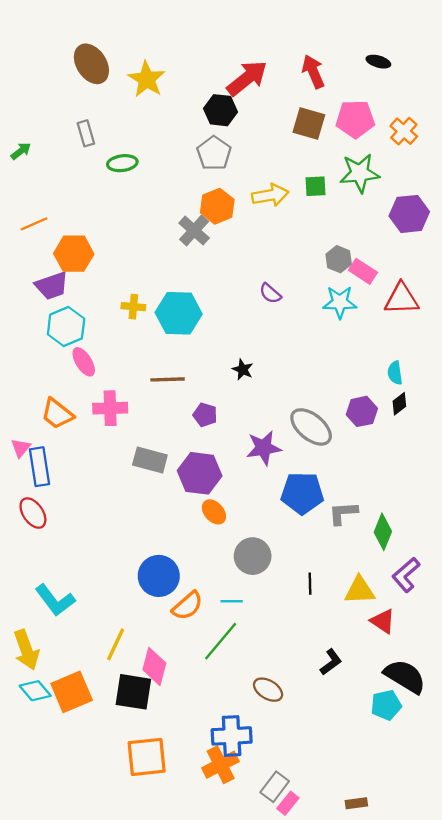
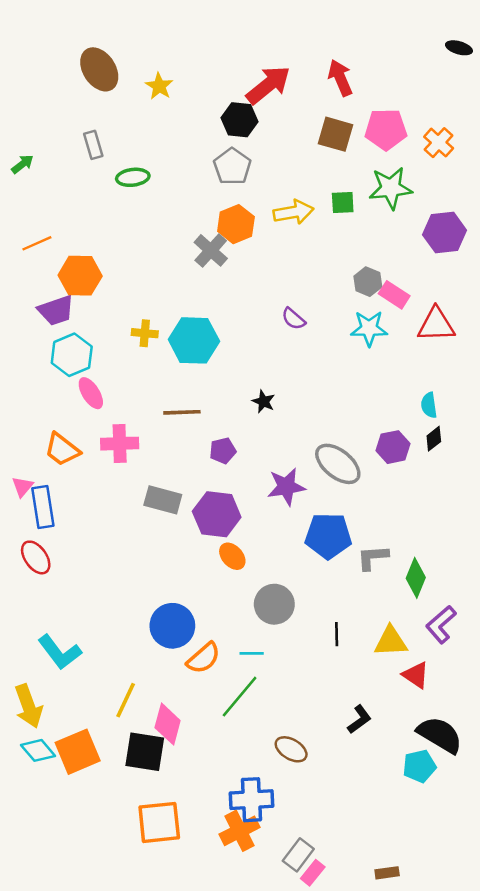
black ellipse: (378, 62) -> (459, 48), moved
yellow star: (147, 79) -> (159, 86), size x0.7
purple pentagon: (205, 415) -> (223, 451), turned -30

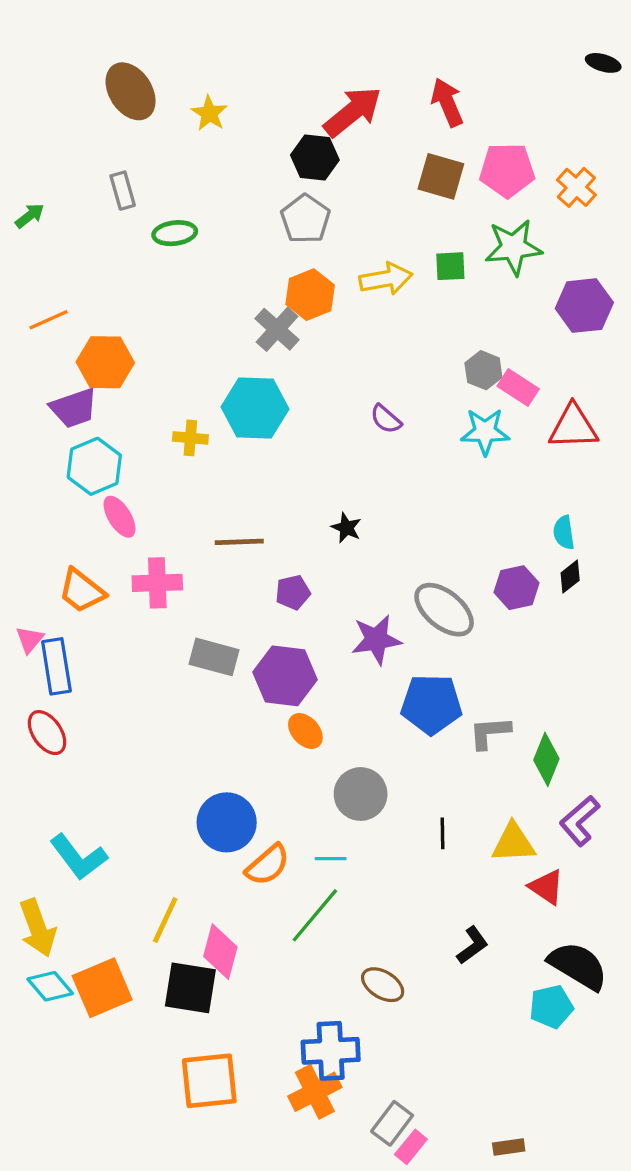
cyan hexagon: (194, 340) -> (255, 408), moved

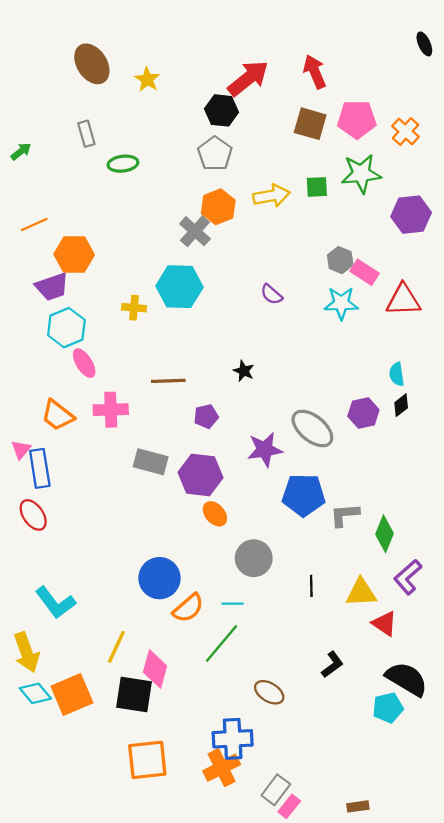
black ellipse: (603, 63) -> (424, 44), turned 50

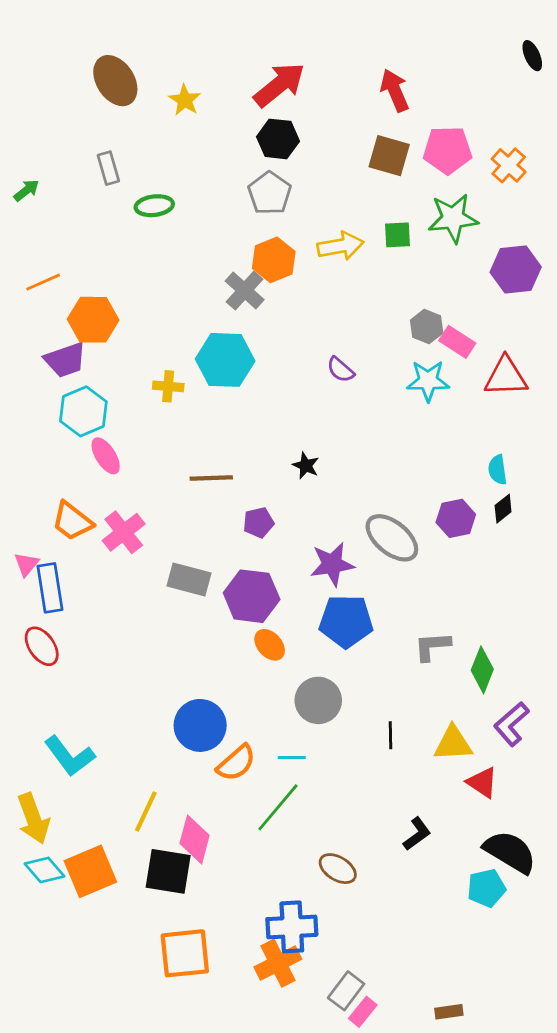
red arrow: (248, 78) -> (279, 85), moved
pink cross: (111, 410) -> (124, 532), moved, turned -36
blue pentagon: (304, 495) -> (346, 621), moved

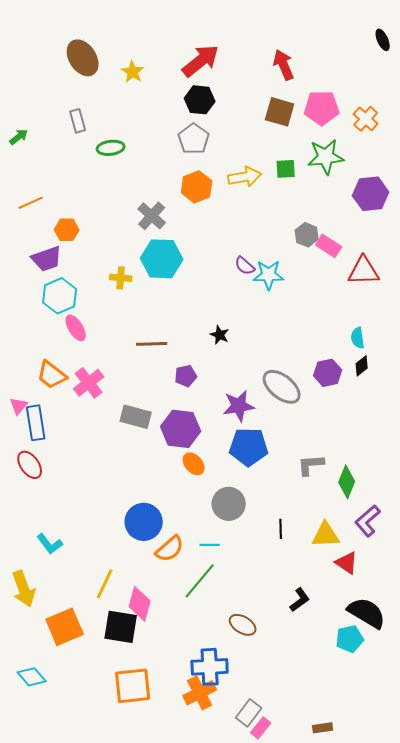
gray cross: (245, 290) -> (152, 216), moved
orange hexagon: (93, 320) -> (67, 230), size x0.7
cyan star: (428, 381) -> (269, 275), moved
cyan L-shape: (69, 756) -> (50, 544), size x0.7
cyan diamond: (44, 870) -> (32, 677), moved

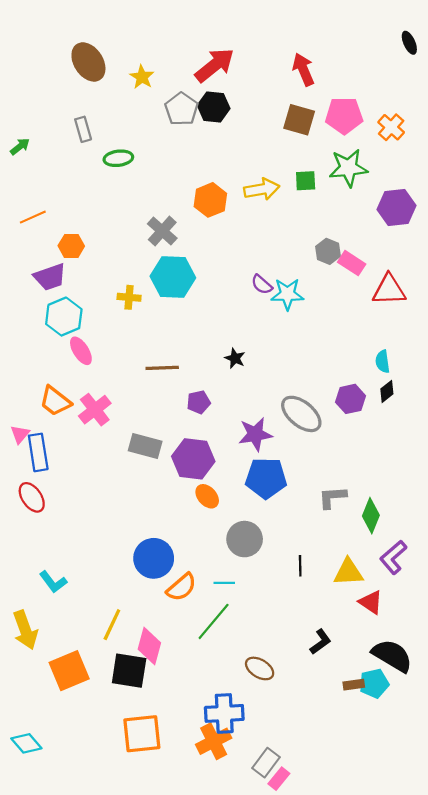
gray pentagon: (194, 139) -> (181, 109), moved
cyan diamond: (32, 677) -> (26, 743), moved
brown rectangle: (323, 728) -> (354, 685), moved

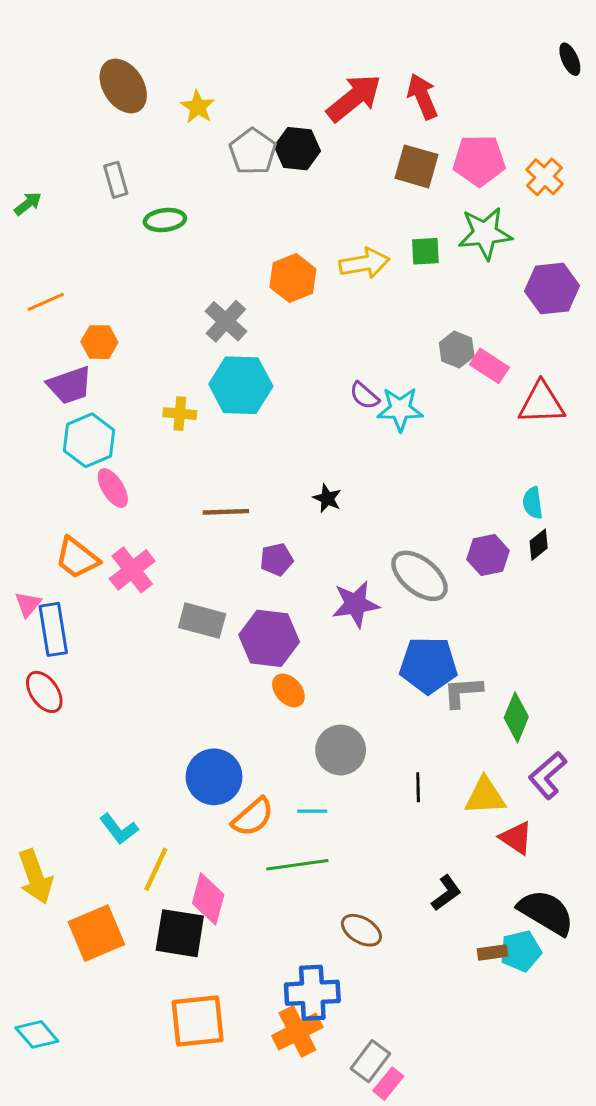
red arrow: (215, 65) -> (354, 98), moved
blue pentagon: (266, 478) -> (428, 665), moved
cyan L-shape: (53, 582) -> (119, 829), moved
green line: (214, 621) -> (297, 865), turned 42

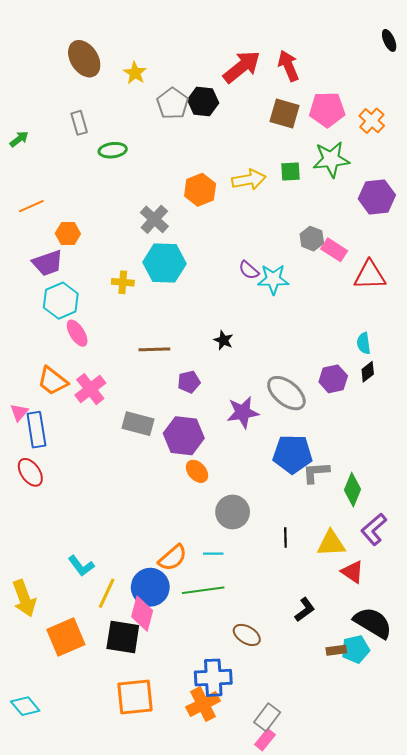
blue circle: (214, 777) -> (150, 587), moved
gray rectangle: (370, 1061) -> (267, 717), moved

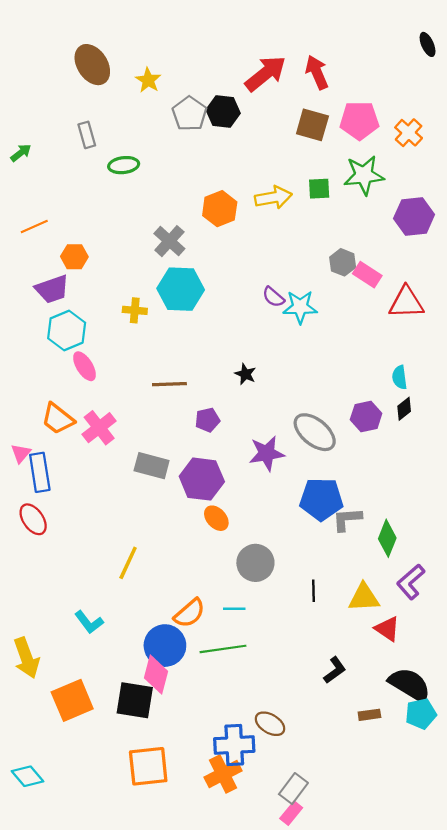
yellow line: (107, 593) -> (128, 563), moved
brown ellipse: (247, 635) -> (270, 724), moved
cyan pentagon: (356, 649) -> (421, 714), moved

